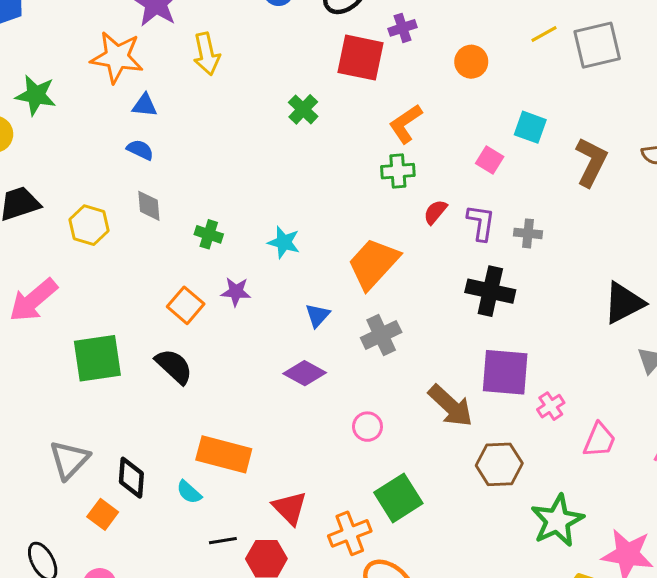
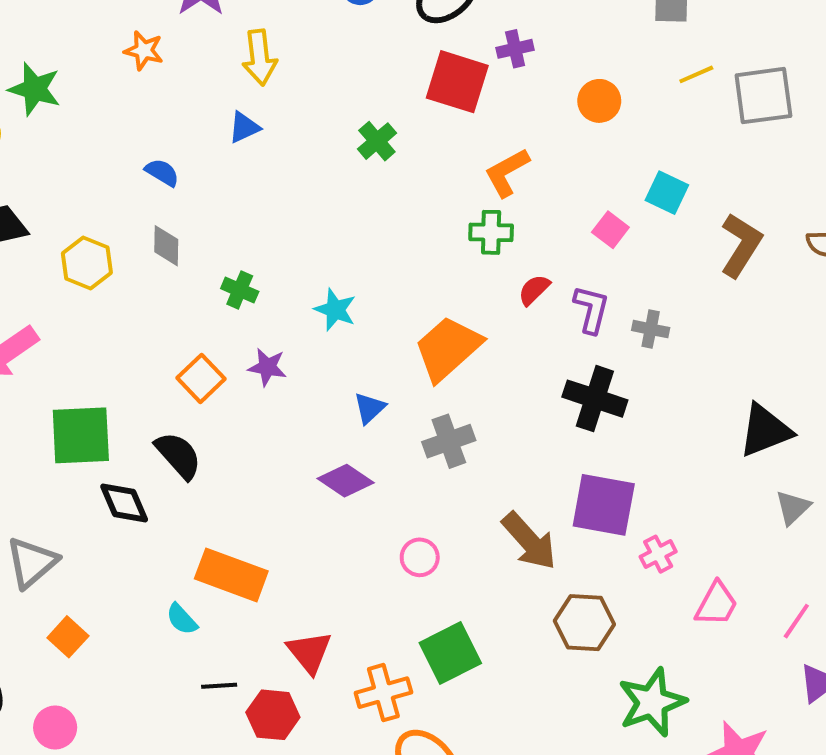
orange star: (117, 57) -> (144, 50), size x0.6
blue triangle: (145, 105) -> (244, 127), moved, turned -36
black diamond: (131, 478) -> (124, 503), moved, turned -33

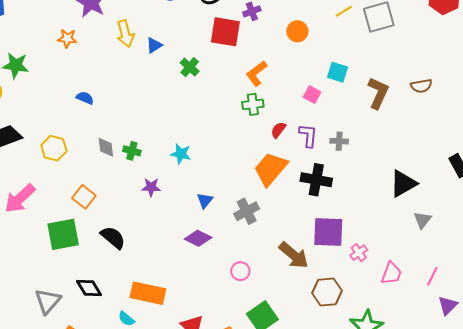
blue triangle: (244, 127) -> (154, 45), moved
gray diamond: (166, 246) -> (106, 147), moved
orange trapezoid: (448, 348) -> (271, 169), moved
orange square: (201, 378) -> (84, 197), moved
black diamond: (124, 503) -> (89, 288), moved

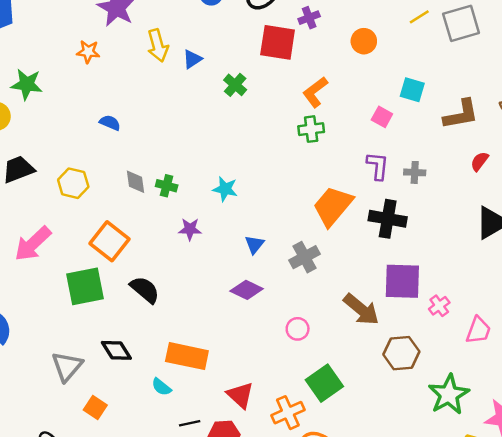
brown L-shape: (378, 93) -> (461, 114), turned 56
red semicircle: (278, 130) -> (480, 161), moved
orange square: (84, 197) -> (110, 241), size x1.4

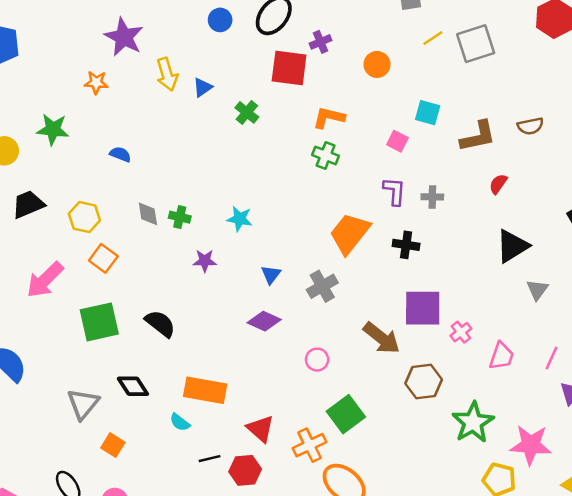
green star: (27, 84) -> (53, 129), moved
orange L-shape: (315, 92) -> (329, 118), turned 52
green cross: (311, 129) -> (326, 155), turned 30
black cross: (388, 219) -> (406, 245), size x0.7
orange square: (110, 241) -> (103, 258), moved, size x0.7

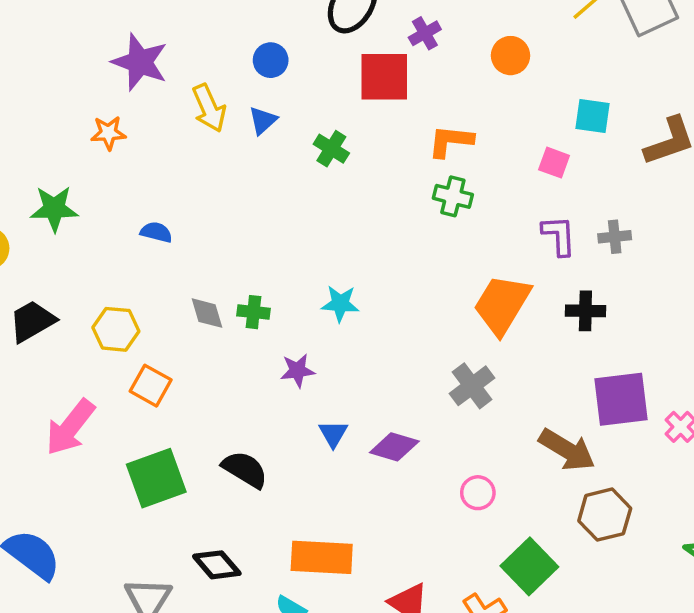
blue circle: (220, 20) -> (271, 60), moved
blue triangle: (271, 275) -> (333, 434), moved
brown hexagon: (424, 381) -> (605, 515), moved

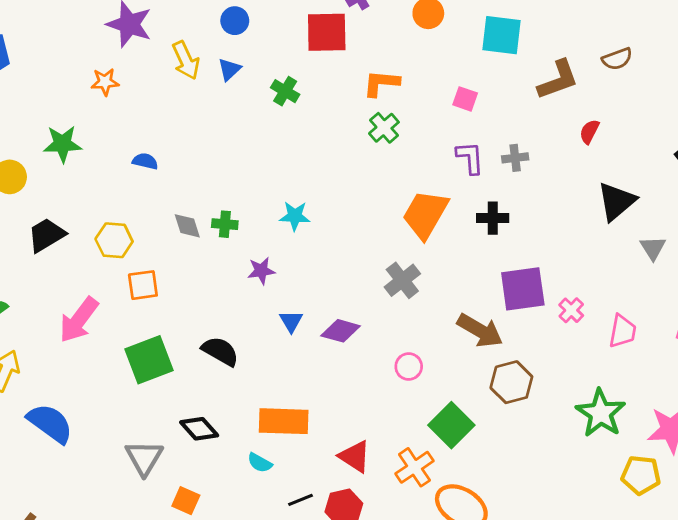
cyan square: (593, 116) -> (501, 35), moved, size x1.4
green cross: (453, 196) -> (384, 128), turned 36
orange square: (151, 386) -> (143, 285), turned -36

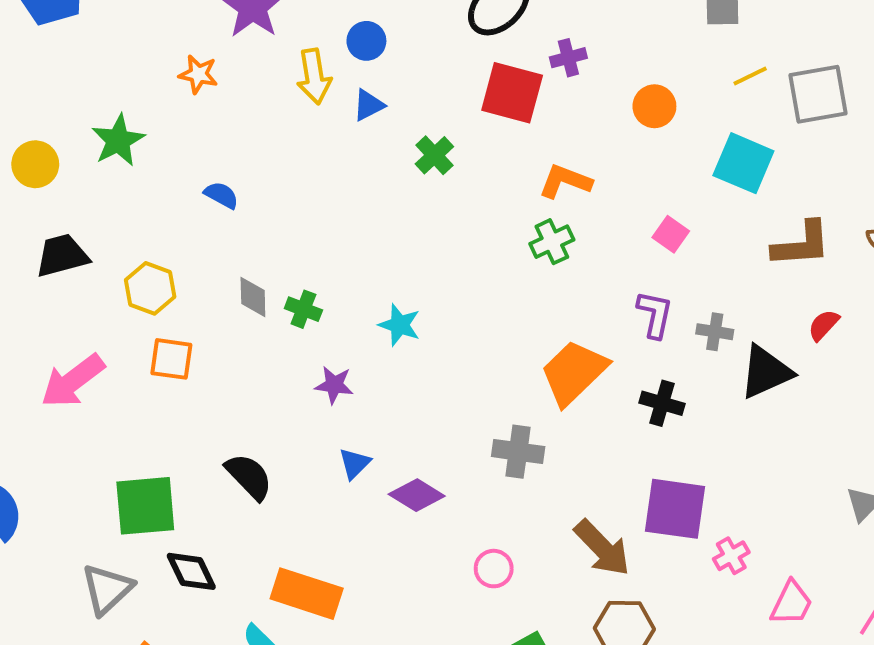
blue circle: (235, 21) -> (366, 41), moved
green star: (62, 144) -> (118, 140), turned 30
black triangle: (616, 201) -> (766, 372), moved
gray cross: (402, 280) -> (518, 452), turned 30
green square: (149, 360) -> (145, 506), moved

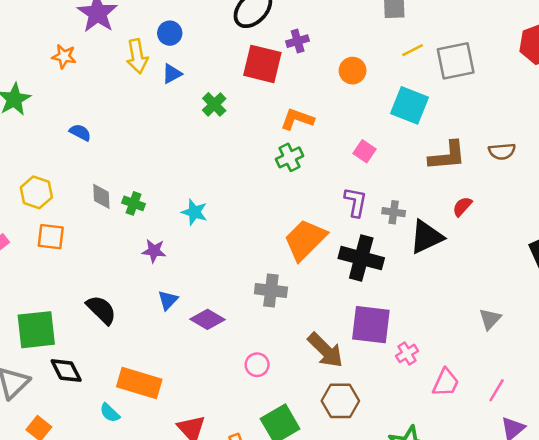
black cross: (662, 403) -> (361, 258), size x1.6

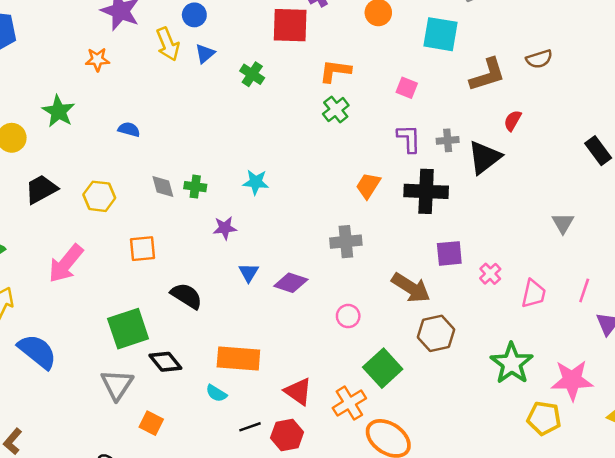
orange square: (51, 237) -> (143, 249), moved
orange trapezoid: (305, 240) -> (368, 186), size x0.6
purple square: (371, 325) -> (449, 253), size x0.7

